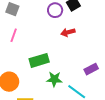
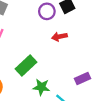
green rectangle: (39, 60) -> (26, 66), turned -30

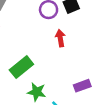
red arrow: (59, 37) -> (60, 38), turned 88

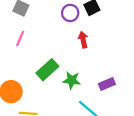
green star: (37, 92) -> (72, 80), moved

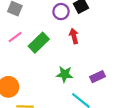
pink line: (20, 38) -> (15, 37), turned 32
green rectangle: (47, 70) -> (39, 43), moved

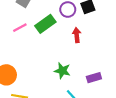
green rectangle: (39, 43) -> (45, 24), moved

